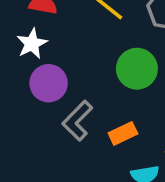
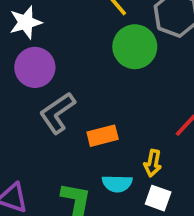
green circle: (137, 69) -> (135, 47), moved

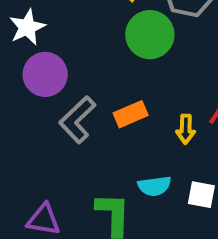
orange rectangle: (103, 136) -> (131, 114), moved
yellow arrow: (153, 163) -> (186, 129), moved

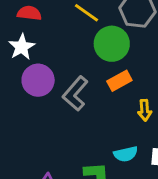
orange rectangle: (131, 114) -> (119, 81), moved
gray L-shape: (77, 120) -> (75, 94), moved

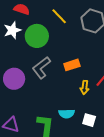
green circle: (112, 44) -> (37, 36), moved
purple circle: (38, 80) -> (14, 79), moved

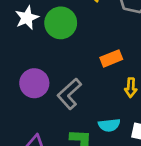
gray L-shape: (41, 68) -> (69, 94), moved

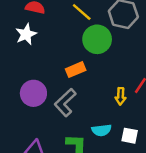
green circle: (61, 23) -> (97, 39), moved
orange rectangle: (111, 58) -> (76, 70), moved

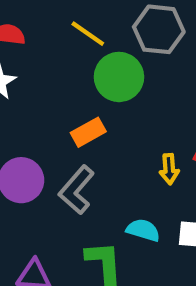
cyan semicircle: (101, 130) -> (143, 230), turned -150

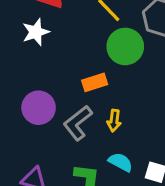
yellow arrow: (169, 169) -> (114, 121), moved

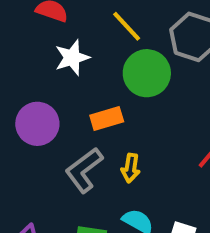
white star: (36, 32) -> (72, 58), moved
purple circle: (39, 108) -> (37, 124), moved

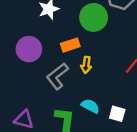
yellow arrow: (131, 168) -> (86, 65), moved

